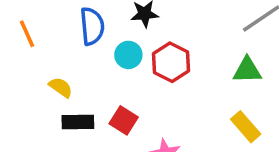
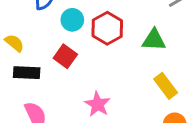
green triangle: (247, 70) -> (154, 40), moved
red square: (124, 120) -> (65, 56), moved

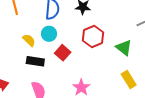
cyan circle: (72, 20) -> (49, 34), moved
green triangle: (154, 40) -> (124, 48), turned 30

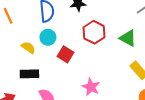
black rectangle: (35, 61) -> (29, 74), moved

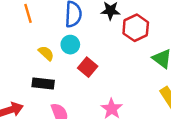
red hexagon: (94, 32) -> (136, 28), moved

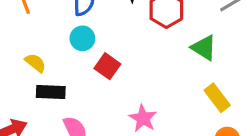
yellow semicircle: (46, 53) -> (35, 63), moved

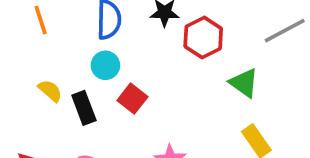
black rectangle: (51, 92) -> (84, 108), moved, turned 64

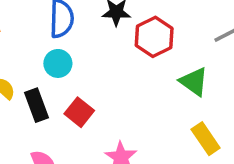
red square: (132, 99) -> (79, 112), moved

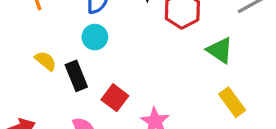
red square: (79, 112) -> (115, 98), moved

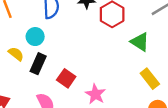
cyan circle: (95, 37) -> (35, 37), moved
black rectangle: (76, 76) -> (38, 64), turned 48

